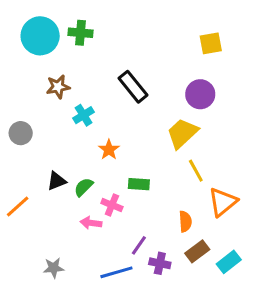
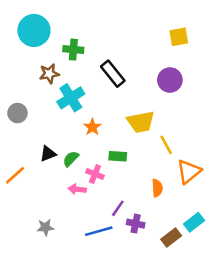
green cross: (81, 33) -> (73, 50), moved
cyan cross: (84, 115) -> (71, 98), size x1.5
yellow trapezoid: (182, 133) -> (141, 122), moved, turned -148
brown rectangle: (197, 251) -> (171, 238), moved

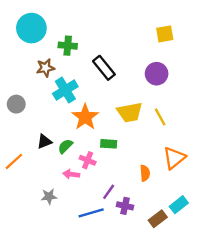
orange star: (92, 127) -> (85, 117), size x1.6
yellow line: (166, 145) -> (160, 117), moved
gray star: (45, 227) -> (49, 197), moved

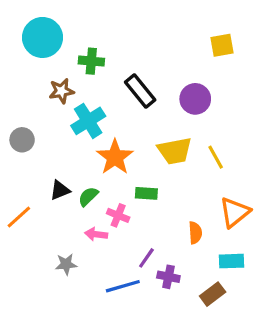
purple circle: (157, 74) -> (195, 99), moved
cyan rectangle: (179, 205) -> (231, 261), moved, turned 36

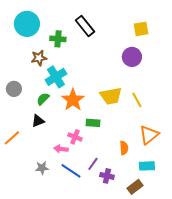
black rectangle: (140, 91) -> (85, 26), moved
purple circle: (195, 99) -> (132, 57), moved
green semicircle: (88, 196) -> (43, 99), moved
blue line: (123, 286) -> (71, 171), moved, turned 50

